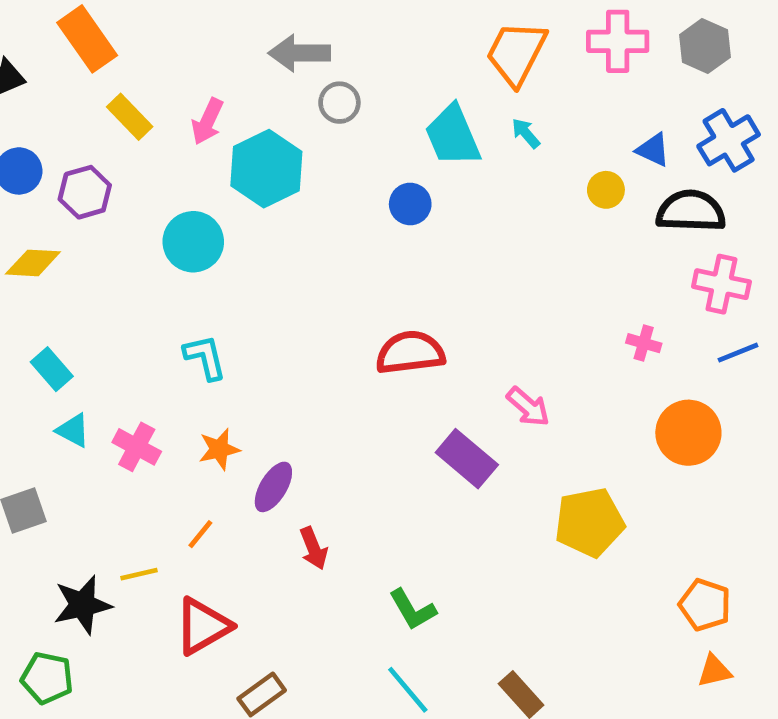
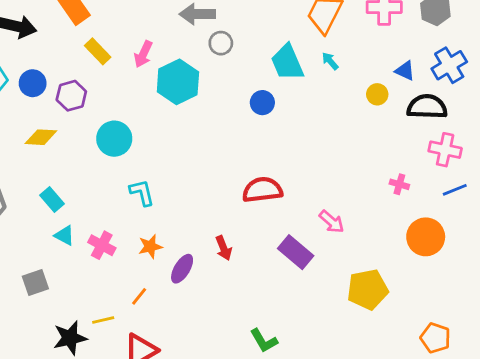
cyan circle: (193, 242) -> (114, 139), moved
red arrow: (314, 548) -> (224, 248), moved

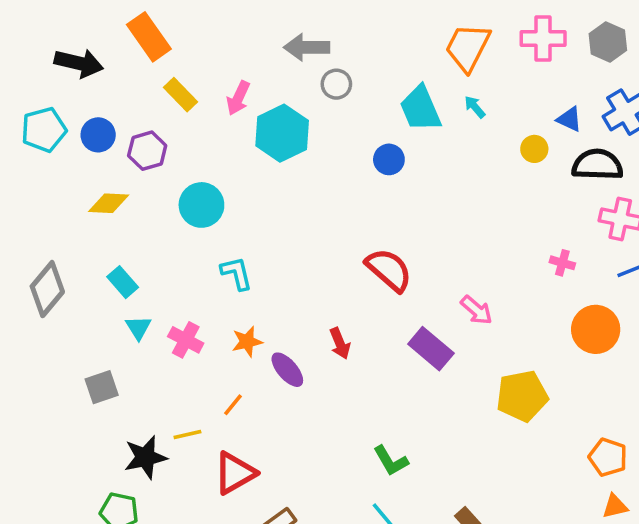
red semicircle: (262, 190) -> (389, 270), turned 48
cyan triangle: (64, 235) -> (138, 328), turned 30
purple ellipse: (182, 269) -> (287, 370), turned -72

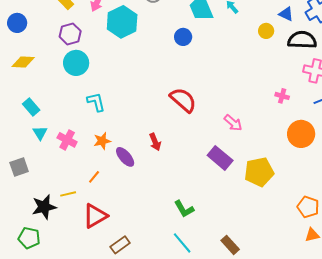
purple hexagon: (147, 151) -> (70, 34), moved
purple rectangle: (431, 349) -> (220, 158), moved

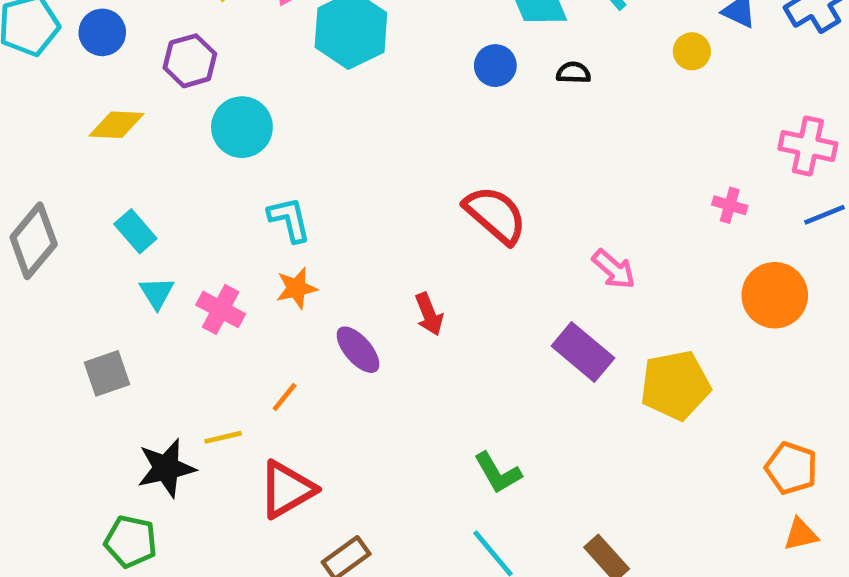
purple hexagon: (70, 34) -> (190, 61), moved
black semicircle: (302, 40) -> (573, 73), moved, size x0.5
orange star: (102, 141) -> (296, 288), moved

